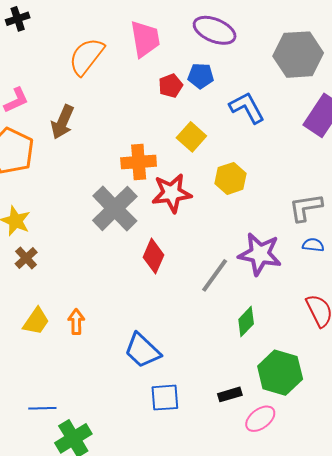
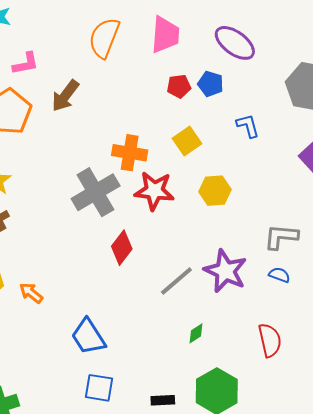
orange semicircle: (86, 56) -> (104, 38), turned -30
blue L-shape: (247, 108) -> (248, 126), size x0.7
orange arrow: (76, 322) -> (31, 293), turned -65
green diamond: (246, 322) -> (196, 333), size x0.7

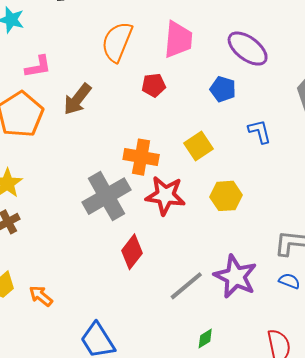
red pentagon: (179, 86) -> (154, 85), moved

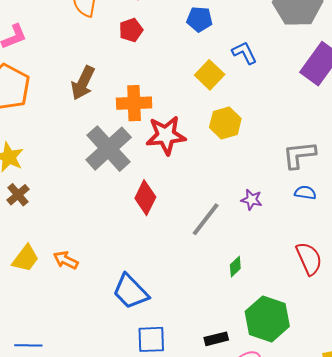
brown arrow: (77, 99) -> (83, 83), moved
yellow square: (199, 146) -> (210, 75), moved
purple star: (235, 276) -> (252, 200), size x0.5

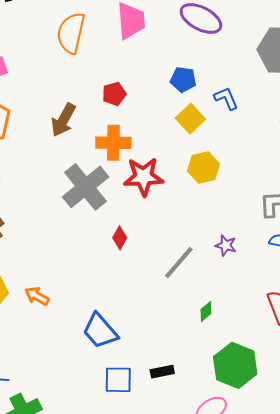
blue pentagon: (199, 19) -> (183, 80), moved
red pentagon: (131, 30) -> (114, 94), moved
red diamond: (145, 198) -> (120, 238), size x0.7
black rectangle: (216, 339) -> (162, 372), moved

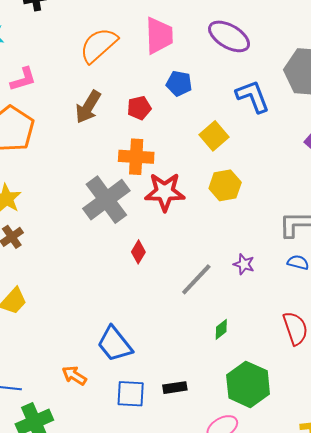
orange semicircle: (71, 33) -> (99, 45), turned 33
blue pentagon: (183, 80) -> (179, 83), moved
blue L-shape: (226, 98) -> (253, 96), moved, size x1.4
brown arrow: (63, 120) -> (88, 107), moved
orange arrow: (37, 296) -> (74, 375), moved

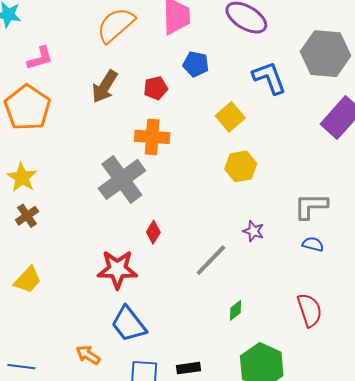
red star: (165, 192) -> (117, 269), moved
purple star: (244, 264) -> (253, 231), moved

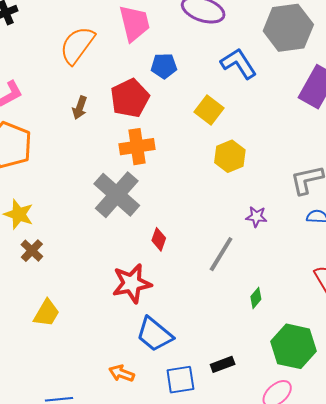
brown arrow: (105, 86) -> (80, 108), size x0.7
red pentagon: (156, 88) -> (130, 98), size x1.6

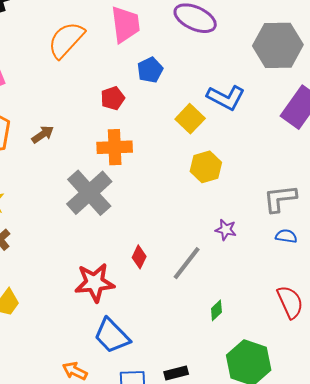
blue L-shape: (239, 64) -> (226, 98), moved, turned 144
blue pentagon: (164, 66) -> (150, 70), turned -30
red pentagon: (130, 98) -> (113, 98), size x0.6
brown arrow: (80, 108) -> (43, 134), moved, turned -150
red diamond: (159, 239) -> (139, 257), moved

